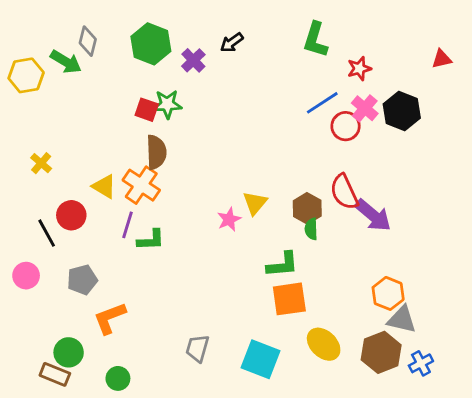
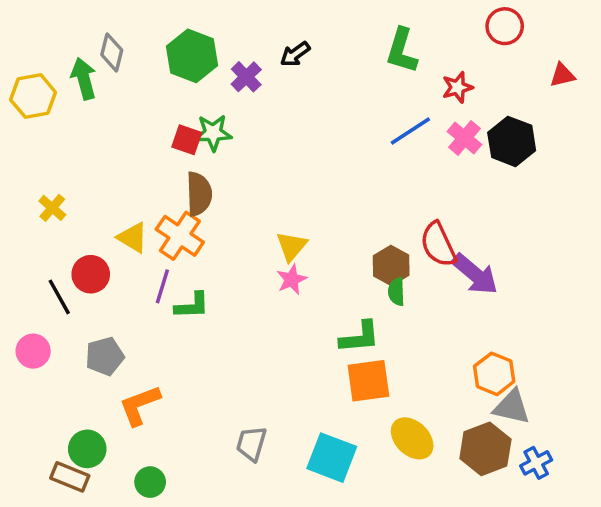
green arrow: (66, 62) -> (84, 79), turned -136
red circle: (346, 126) -> (505, 26), moved
yellow triangle: (255, 203) -> (292, 246), moved

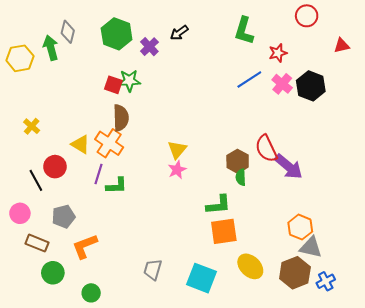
brown rectangle: (70, 477) -> (37, 243), moved

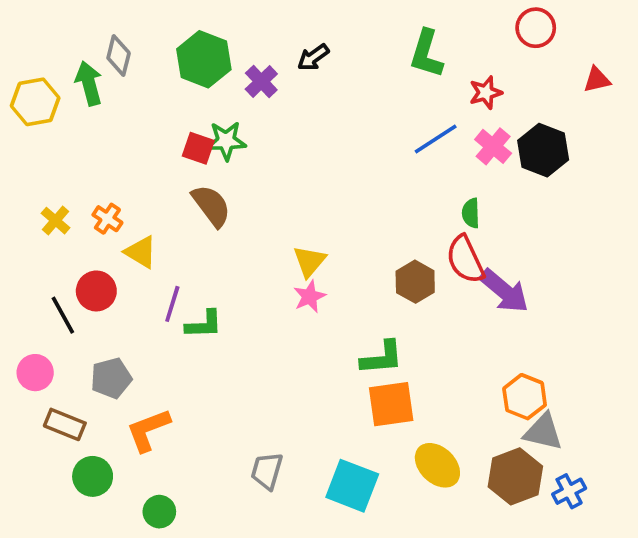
brown semicircle: (121, 118) -> (211, 206), turned -35
orange cross: (109, 143) -> (107, 219), moved, size x0.6
green semicircle: (241, 177) -> (471, 213), moved

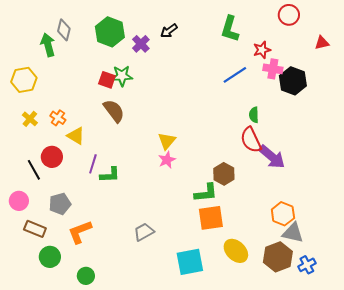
yellow hexagon: (35, 102) -> (24, 80), moved
pink cross: (493, 146) -> (273, 69), moved, turned -30
brown hexagon: (415, 282) -> (224, 174), moved
gray trapezoid: (267, 471) -> (144, 232), moved, turned 45
cyan square: (352, 486) -> (190, 262), turned -32

